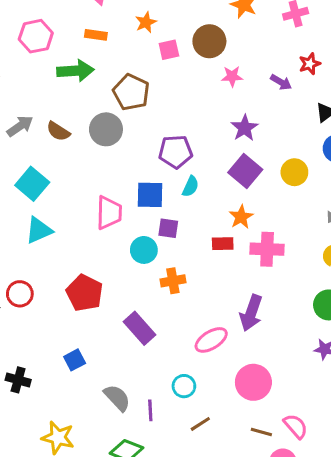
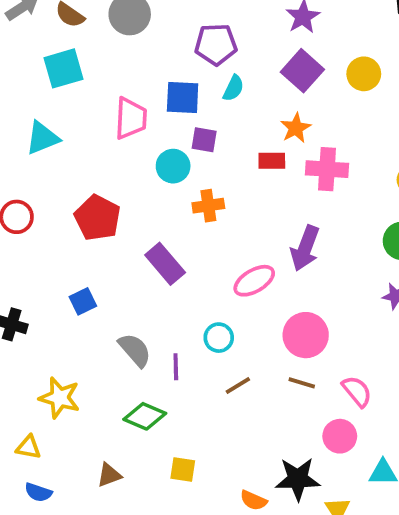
cyan square: (32, 184) -> (63, 68), moved, turned 32
brown line: (261, 432) -> (302, 383), moved

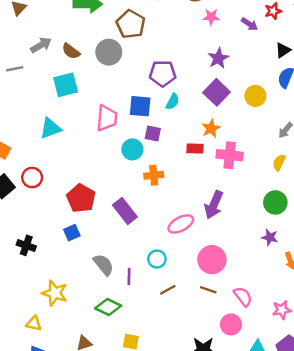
red pentagon: (97, 218) -> (81, 198), moved

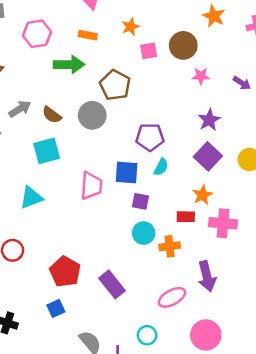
cyan circle: (132, 149) -> (144, 233), moved
orange cross: (154, 175) -> (170, 246), moved
purple arrow: (214, 205) -> (207, 276), turned -36

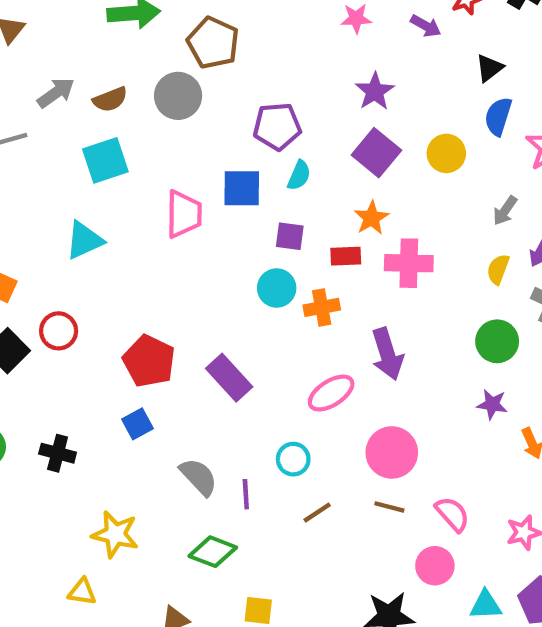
brown semicircle: (52, 115) -> (110, 99), turned -54
purple square: (140, 201) -> (290, 236), moved

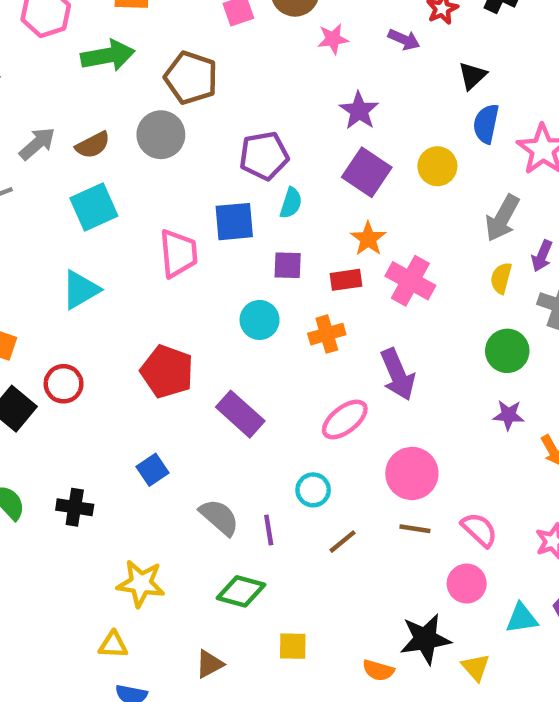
gray arrow: (505, 211) -> (502, 218), size x1.5
pink cross: (409, 263) -> (410, 281), turned 33
cyan circle: (277, 288) -> (260, 320), moved
red pentagon: (149, 361) -> (167, 371), moved

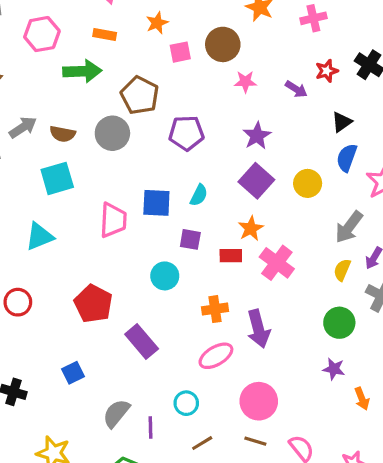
brown semicircle: (93, 145) -> (63, 134), turned 30
purple pentagon: (264, 156) -> (186, 133), moved
orange cross: (327, 334) -> (215, 309), moved
gray semicircle: (219, 517) -> (116, 413), turned -100

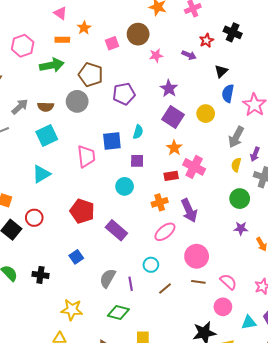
orange star: (157, 23) -> (84, 28), moved
red rectangle: (231, 256) -> (171, 176), moved

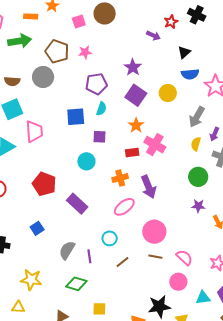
pink star: (156, 55) -> (85, 52), moved
blue semicircle: (228, 93) -> (190, 74), turned -108
purple pentagon: (124, 94) -> (96, 84), moved
pink trapezoid: (86, 156) -> (34, 131), moved

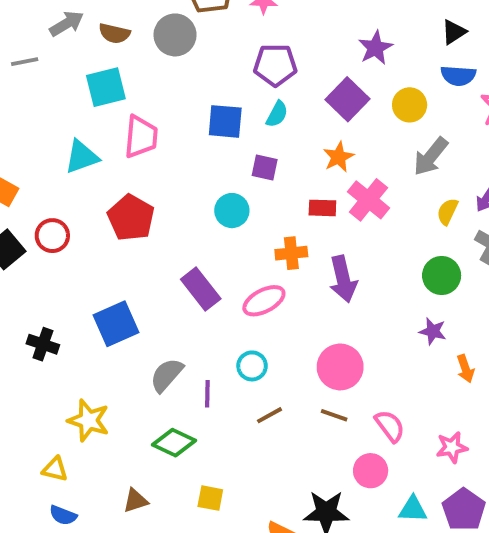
purple star: (133, 67) -> (375, 48), moved
gray arrow: (197, 117) -> (431, 157), moved
red pentagon: (44, 184) -> (131, 218), moved
pink ellipse: (124, 207) -> (264, 301), moved
blue square: (37, 228) -> (116, 324), size x1.6

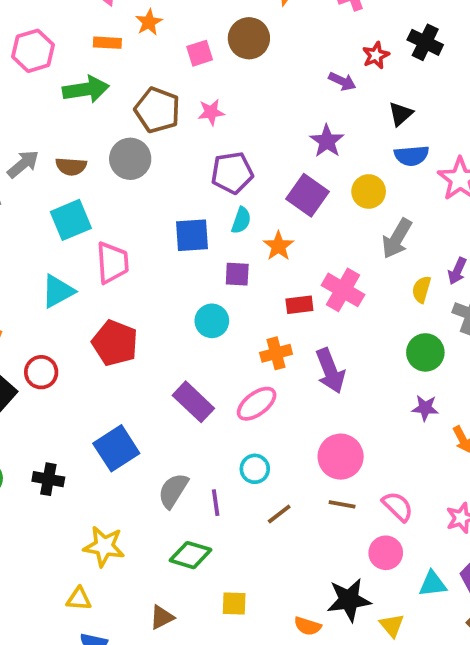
orange star: (338, 157) -> (278, 246), moved

